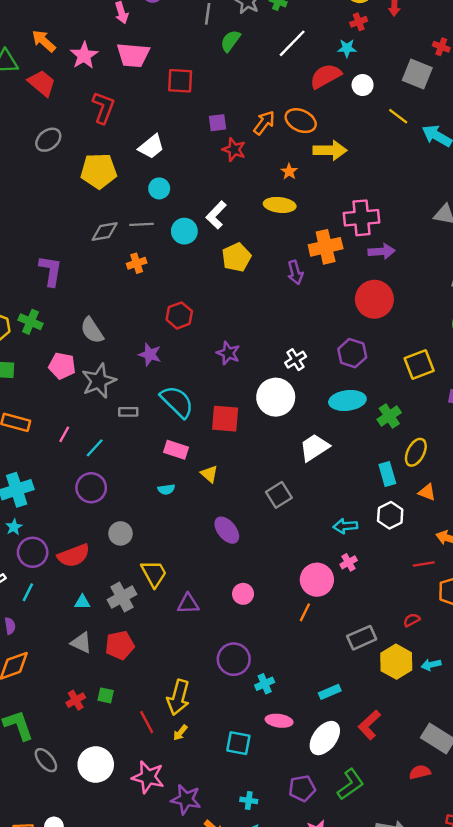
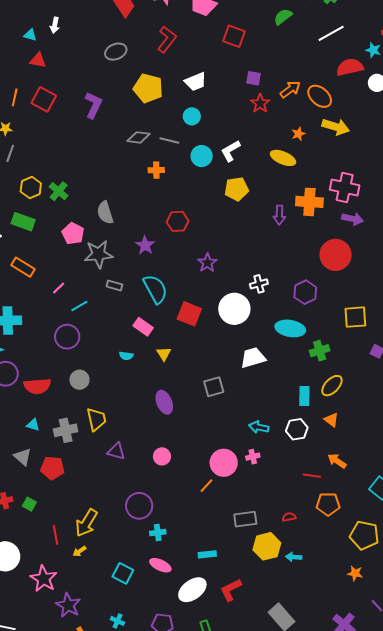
purple L-shape: (51, 271) -> (93, 105), moved

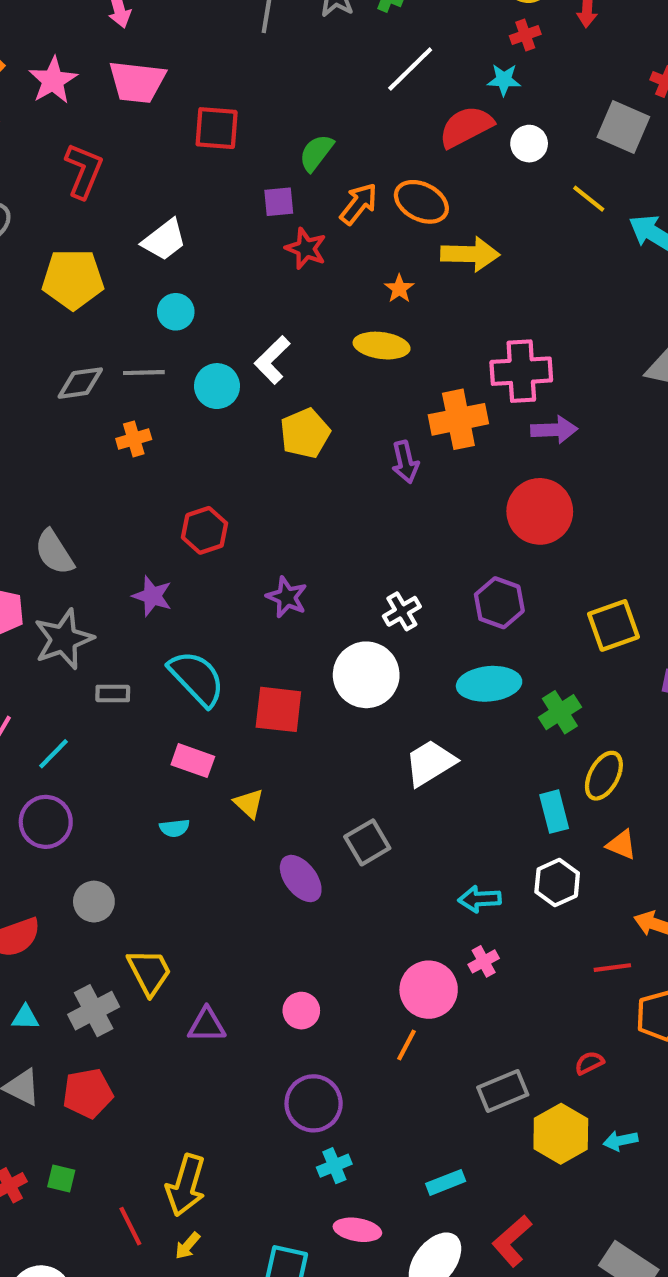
green semicircle: (283, 17) -> (316, 153), moved
purple ellipse: (164, 402) -> (301, 879), moved
purple circle: (139, 506) -> (314, 1103), moved

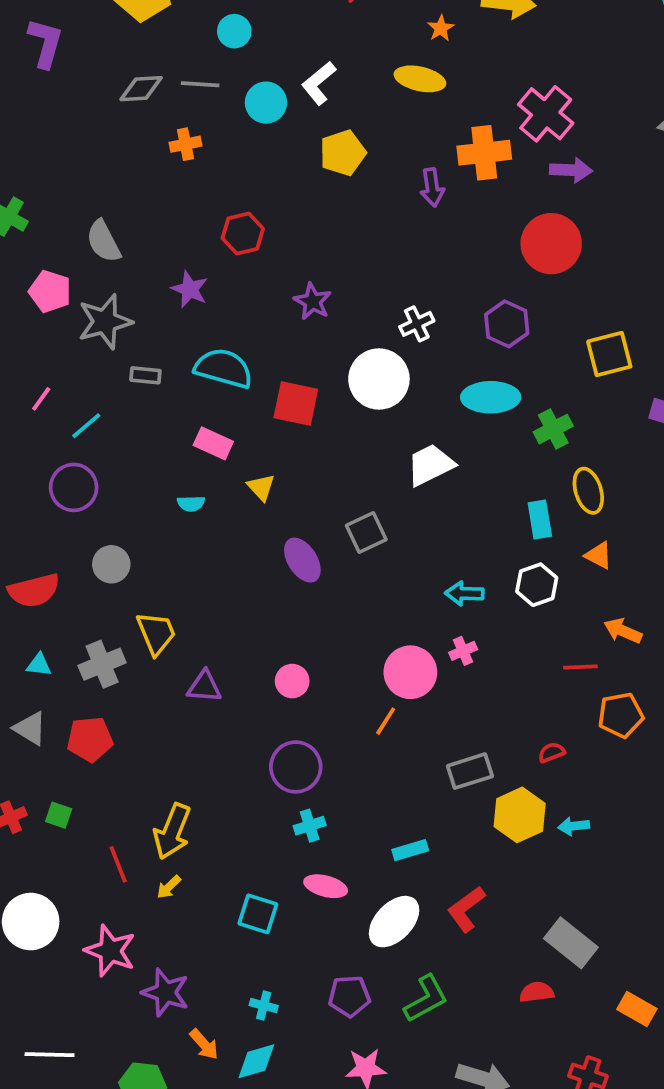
pink cross: (521, 371) -> (546, 114), turned 38
cyan semicircle: (197, 678) -> (224, 368), turned -36
yellow ellipse: (604, 776) -> (588, 491), turned -51

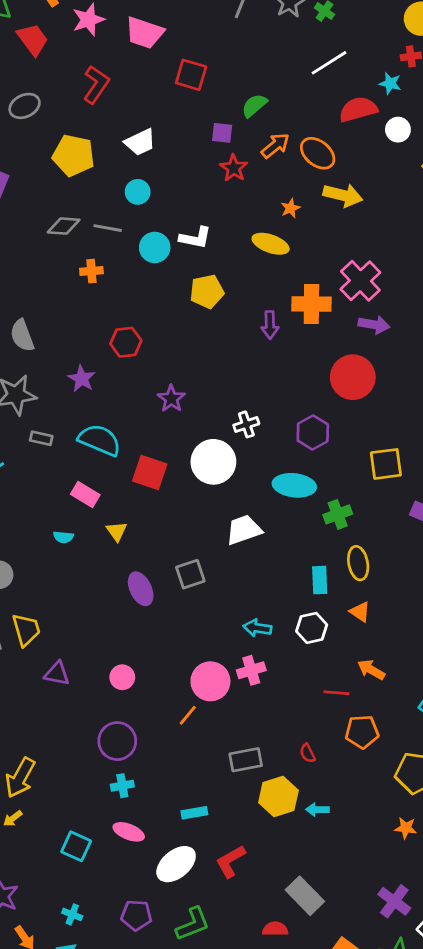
white L-shape: (319, 83) -> (195, 238), turned -136
pink cross: (463, 651) -> (251, 670), size x1.4
red semicircle: (551, 752) -> (308, 753), turned -102

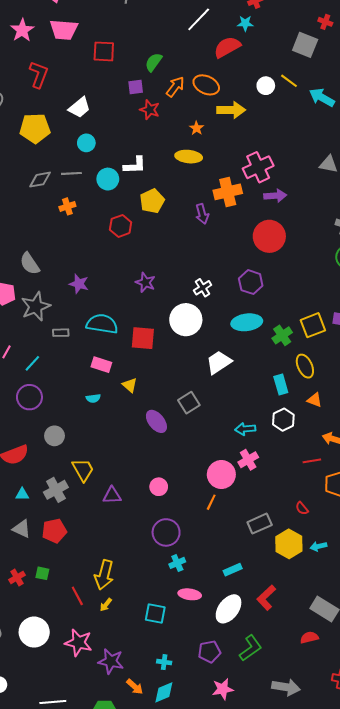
white circle: (398, 130) -> (266, 86), moved
pink cross: (360, 281) -> (258, 167), turned 32
red hexagon: (126, 342) -> (121, 226), moved
yellow square: (386, 464) -> (313, 325), moved

